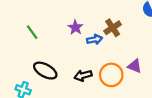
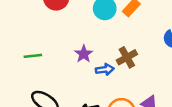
green line: (32, 32) -> (33, 56), turned -64

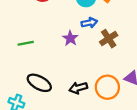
blue arrow: (105, 69) -> (89, 23), moved

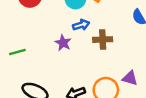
brown cross: (109, 39) -> (103, 40), turned 36

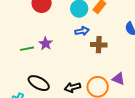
purple star: (63, 43) -> (46, 44), moved

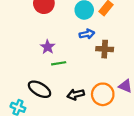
green line: (27, 49) -> (59, 63), moved

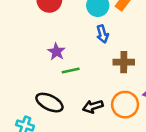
blue arrow: (87, 34) -> (102, 34), turned 88
brown cross: (105, 49) -> (124, 62), moved

